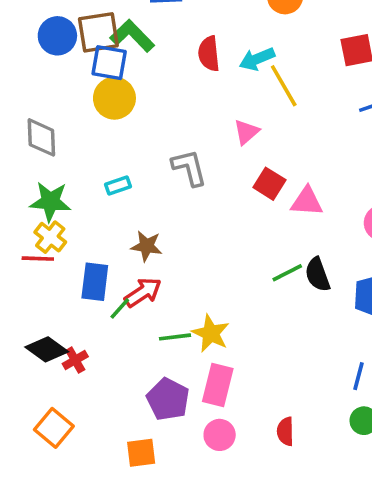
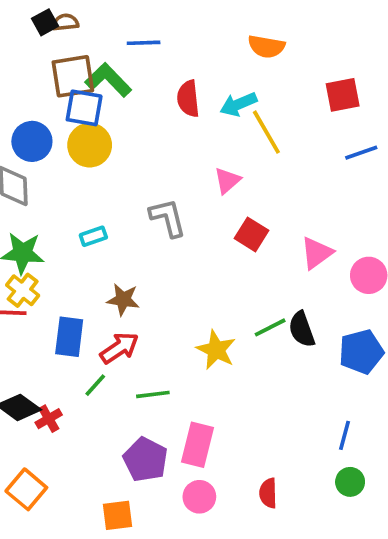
blue circle: (57, 36) -> (32, 141), moved
pink triangle: (307, 202) -> (317, 253), moved, turned -40
green line: (120, 308) -> (95, 385), moved
yellow star: (211, 333) -> (216, 350), moved

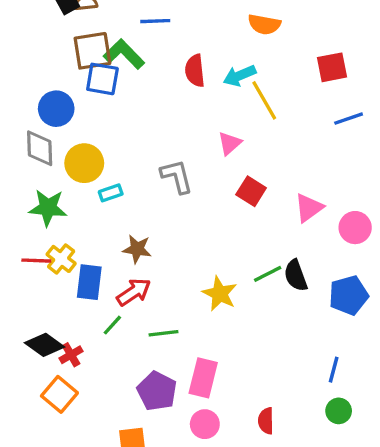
yellow circle: (90, 145) -> (84, 163), moved
yellow cross: (23, 290) -> (61, 259), moved
orange square: (26, 489) -> (59, 394), moved

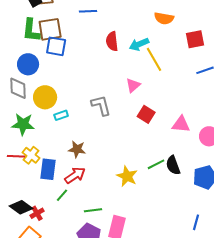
orange semicircle: (264, 24) -> (164, 18), moved
green L-shape: (124, 54) -> (31, 30), moved, turned -130
pink triangle: (309, 208) -> (181, 124), turned 42
green line: (164, 333) -> (93, 210), moved

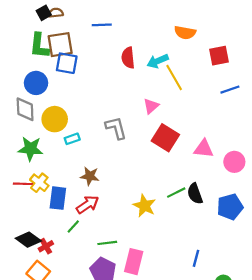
red square: (146, 114) -> (165, 138), size x1.4
blue line: (196, 222) -> (196, 258), moved

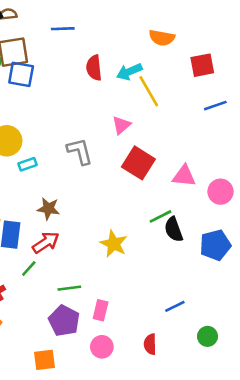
green line: (176, 193) -> (161, 216), moved
blue line: (196, 258) -> (175, 306), turned 49
pink rectangle: (134, 262) -> (101, 310), size x0.7

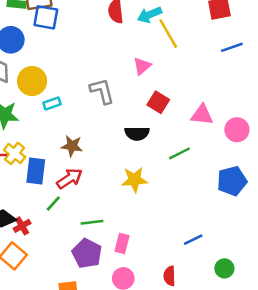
red square: (138, 163) -> (158, 102), size x0.7
black semicircle: (174, 229) -> (137, 133), moved, turned -70
yellow star: (114, 244) -> (134, 180), turned -30

